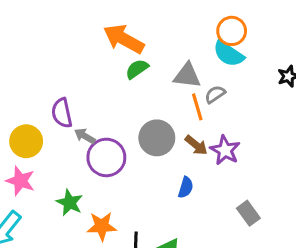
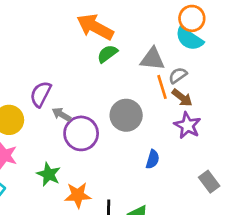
purple semicircle: (62, 113) -> (41, 94), turned 40
brown arrow: (196, 145) -> (182, 98), moved

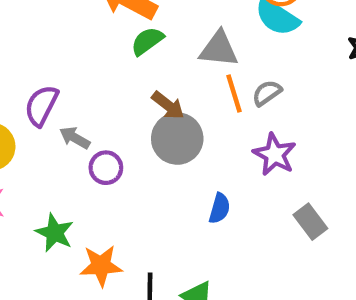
gray semicircle: (178, 75) -> (267, 93), moved
brown arrow: (182, 98) -> (168, 105), moved
purple circle: (81, 133) -> (106, 168), size x0.6
gray rectangle: (209, 182) -> (310, 222), moved

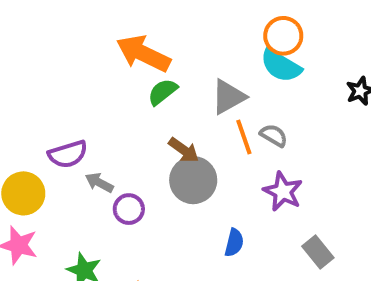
gray triangle: (219, 49) -> (228, 97), turned -33
gray semicircle: (267, 93) -> (274, 135), turned 68
purple semicircle: (41, 106) -> (68, 154), turned -132

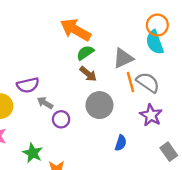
cyan semicircle: (281, 66) -> (155, 42), turned 35
gray semicircle: (274, 135) -> (148, 82), size x1.5
brown arrow: (184, 150) -> (88, 74), moved

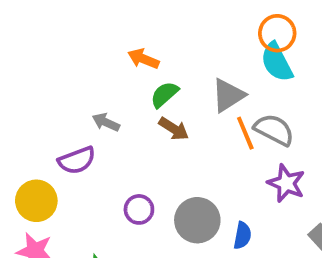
orange arrow: (76, 30) -> (143, 59), size x0.6
gray arrow: (45, 103) -> (106, 122), moved
gray circle: (99, 105) -> (197, 220), moved

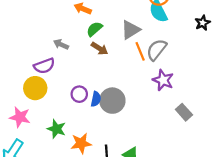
gray semicircle: (274, 130) -> (156, 50), turned -80
yellow circle: (36, 201) -> (35, 88), moved
blue semicircle: (242, 235) -> (96, 99), moved

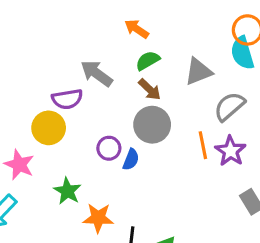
gray arrow: (61, 44) -> (97, 73), size x1.5
orange line: (140, 51) -> (203, 145), moved
gray circle: (112, 101) -> (152, 125), moved

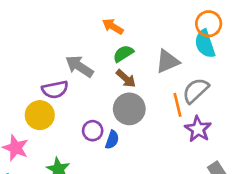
orange line: (203, 145) -> (178, 105), moved

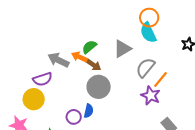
orange arrow: (113, 26) -> (79, 57), moved
orange line: (178, 105) -> (160, 80), moved, turned 60
purple circle: (93, 131) -> (74, 117), moved

